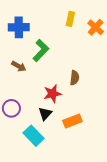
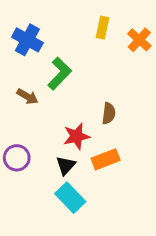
blue cross: (19, 27) -> (27, 40), turned 30
orange rectangle: (72, 121) -> (106, 159), moved
cyan rectangle: (33, 136) -> (70, 198), moved

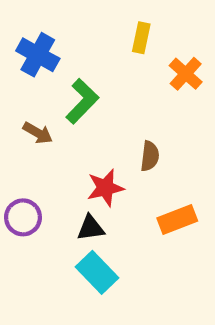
orange cross: (139, 40) -> (186, 74), moved
orange rectangle: (106, 159) -> (177, 220), moved
black triangle: (66, 165) -> (91, 228), turned 40

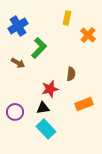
blue cross: (38, 55) -> (18, 26), turned 30
purple circle: (23, 217) -> (15, 112), moved

